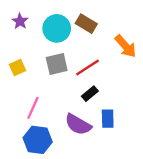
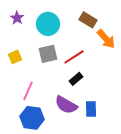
brown rectangle: (86, 24) -> (88, 20), moved
blue rectangle: (108, 119) -> (91, 109), moved

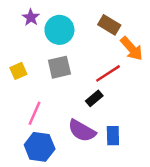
purple star: (17, 18) -> (31, 17), moved
red line: (74, 57) -> (108, 73), moved

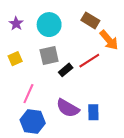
purple star: (31, 17) -> (16, 24), moved
black rectangle: (94, 98) -> (66, 70), moved

